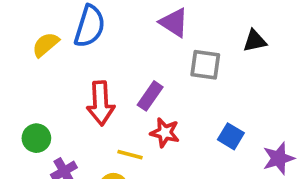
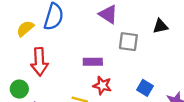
purple rectangle: (150, 96) -> (93, 62), turned 54
red arrow: (101, 103) -> (39, 62), moved

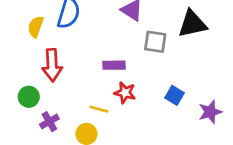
black triangle: (160, 26) -> (192, 24), size x1.6
yellow semicircle: (25, 29) -> (36, 27), turned -30

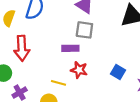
gray square: (155, 42) -> (84, 30), moved

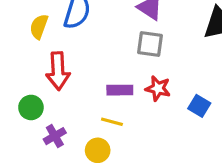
purple rectangle: (70, 48) -> (120, 90), moved
red star: (79, 70) -> (158, 88), moved

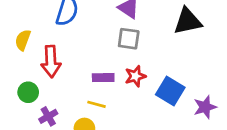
yellow semicircle: (39, 27) -> (23, 40), moved
red star: (158, 88) -> (135, 76), turned -30
blue square: (199, 106) -> (170, 91), size x1.5

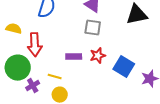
yellow semicircle: (23, 40) -> (14, 29), turned 84
green circle: (28, 92) -> (18, 68), size x1.6
yellow line: (96, 104) -> (55, 77), moved

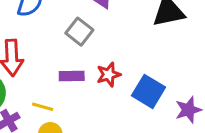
gray square: (93, 28) -> (79, 32), moved, turned 30

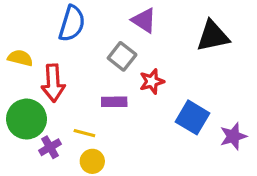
red star: (109, 75) -> (152, 81), moved

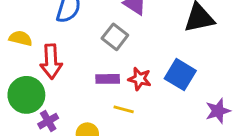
red star: (152, 81) -> (140, 79), moved, turned 30
blue square: (193, 117) -> (180, 75), moved
yellow line: (84, 133) -> (124, 109), moved

